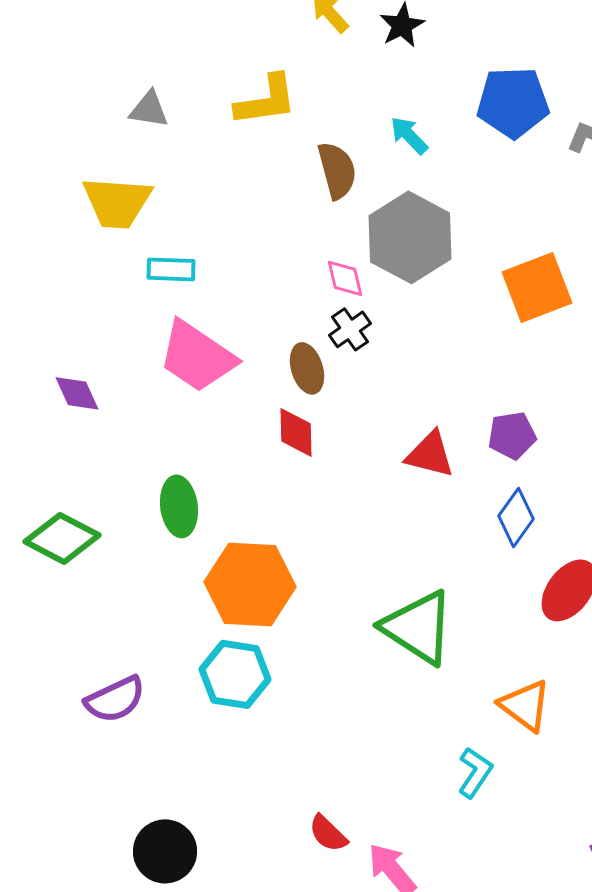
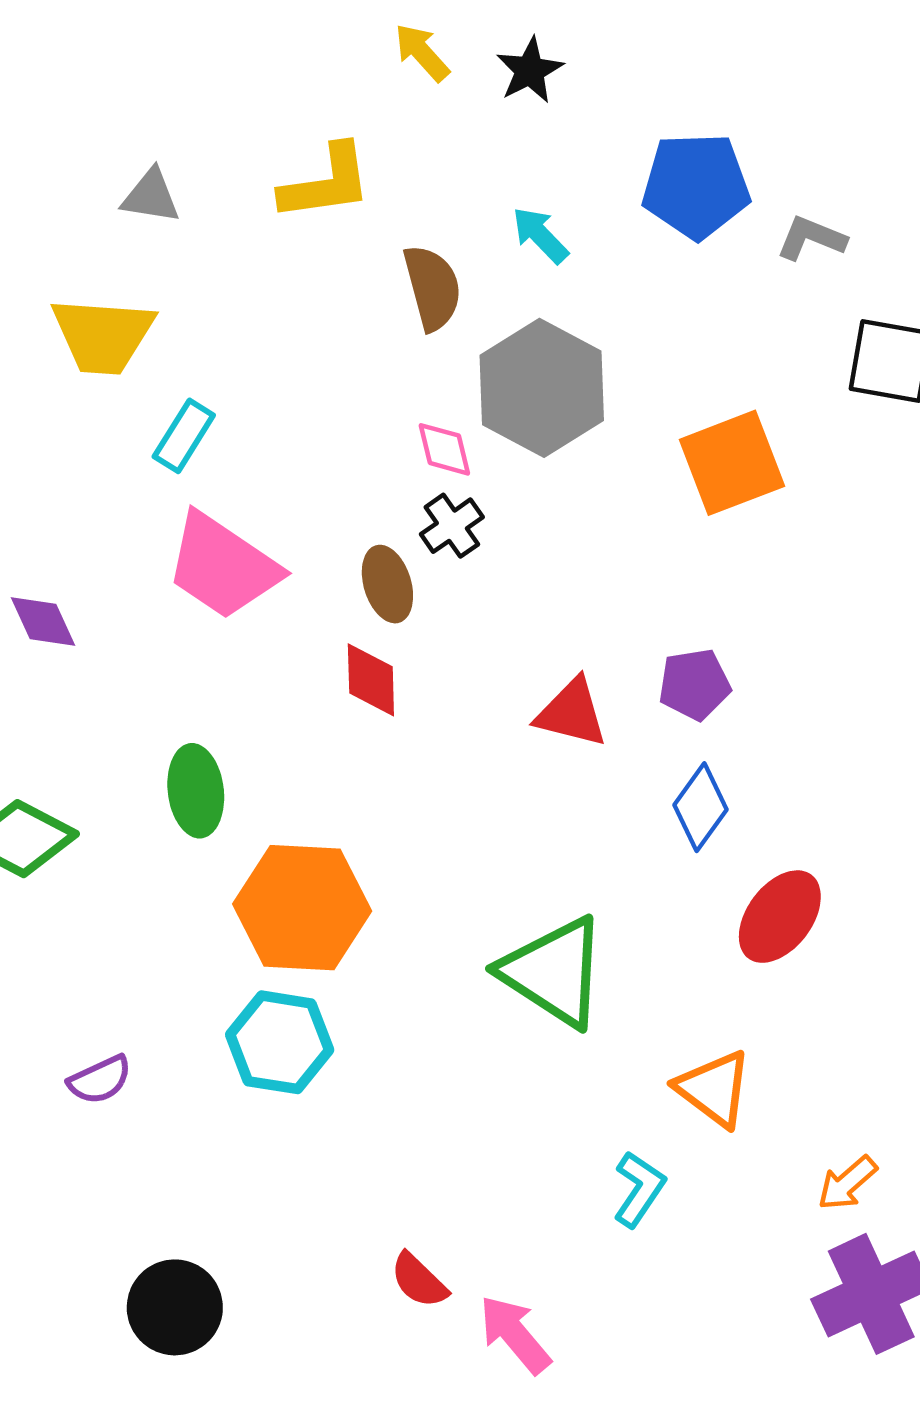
cyan rectangle: (171, 269) -> (184, 436), turned -60
purple semicircle: (115, 699) -> (100, 1080), size x0.7

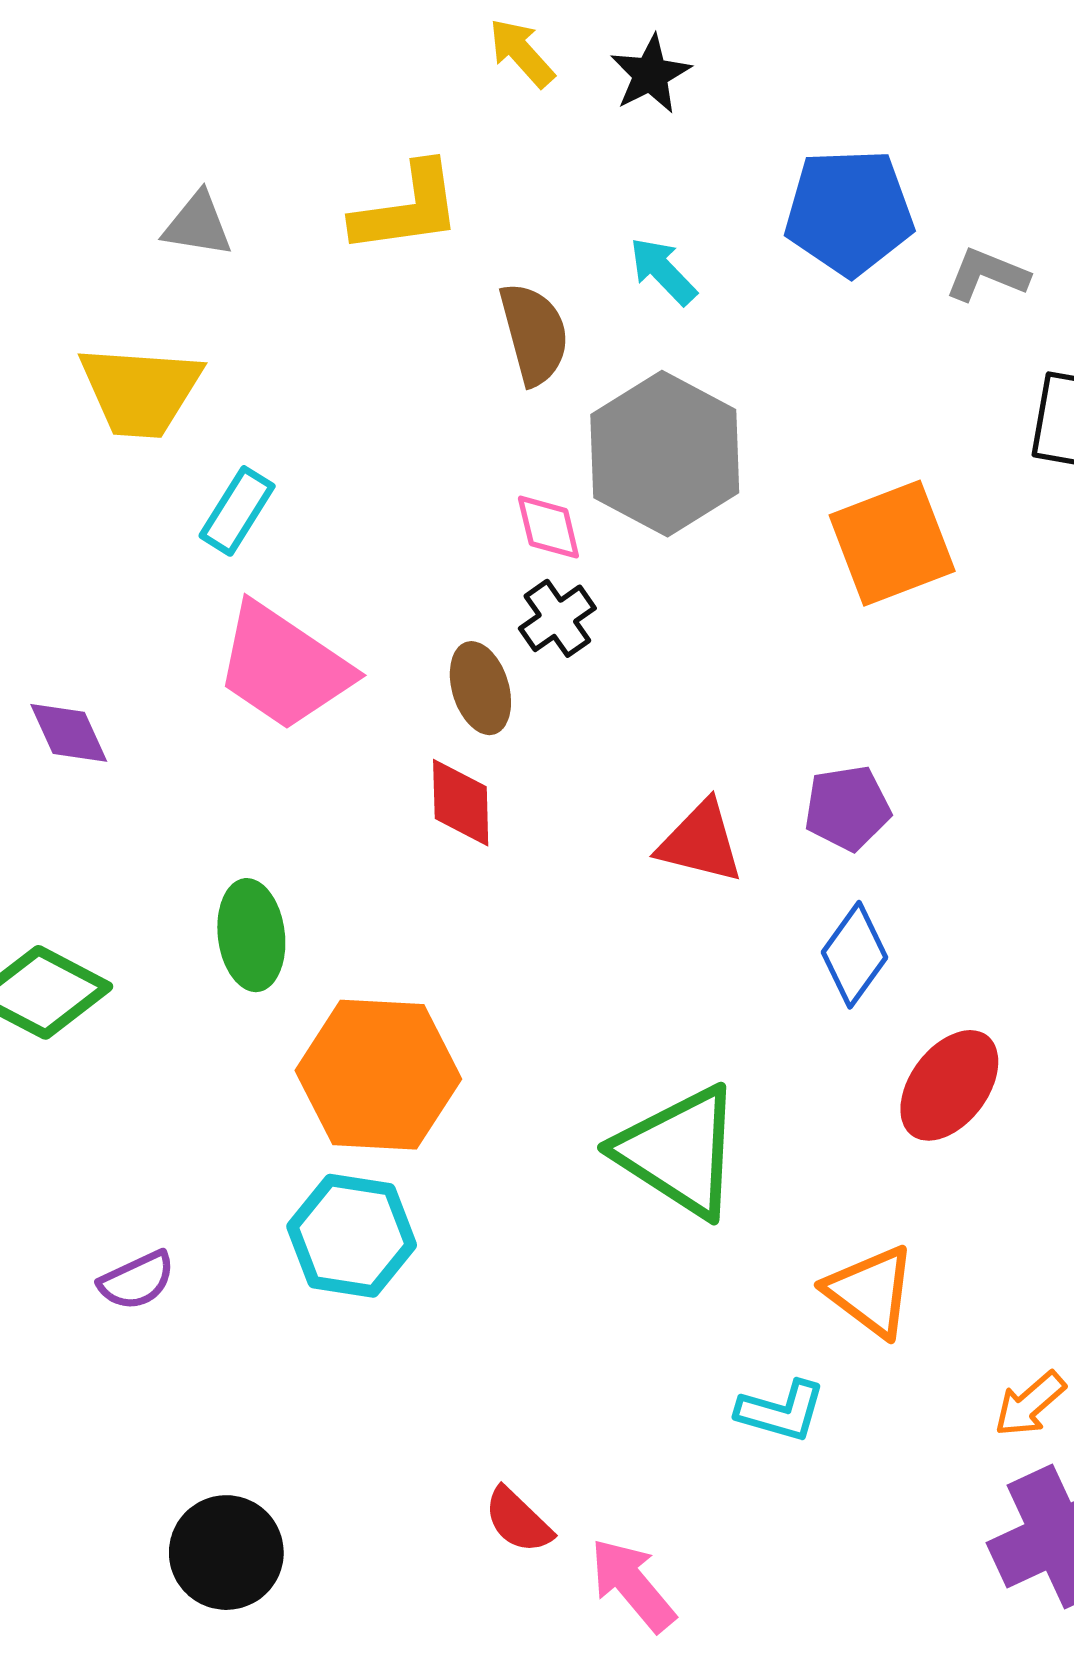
cyan L-shape: (639, 1189) -> (781, 1411), turned 72

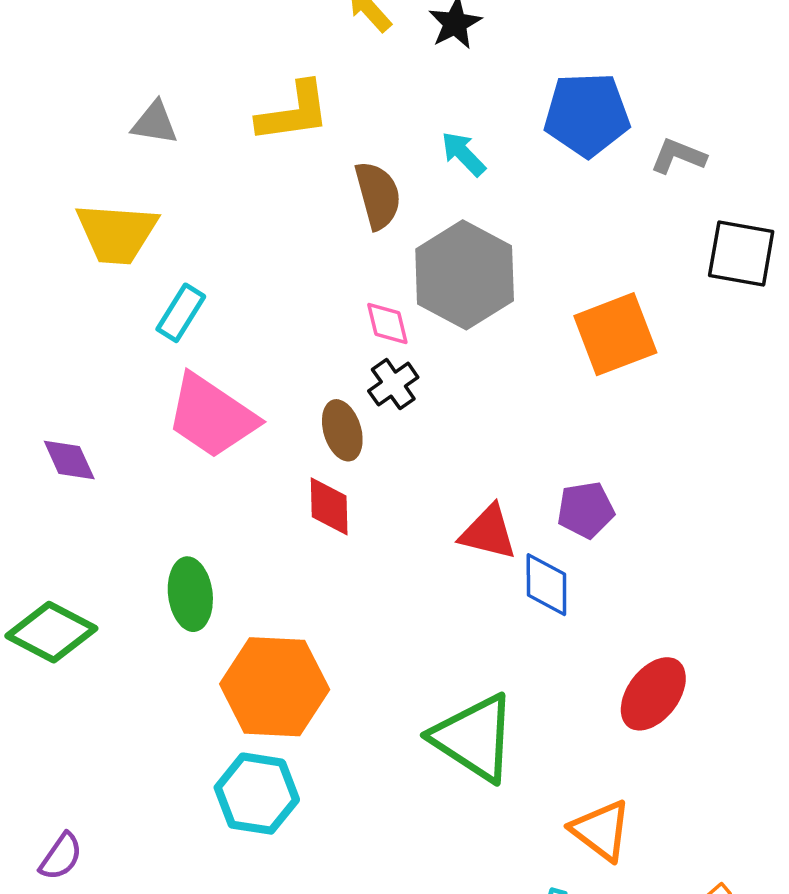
blue diamond: (854, 955) -> (546, 585), moved, turned -36
purple semicircle: (137, 1280) -> (61, 857), moved, turned -30

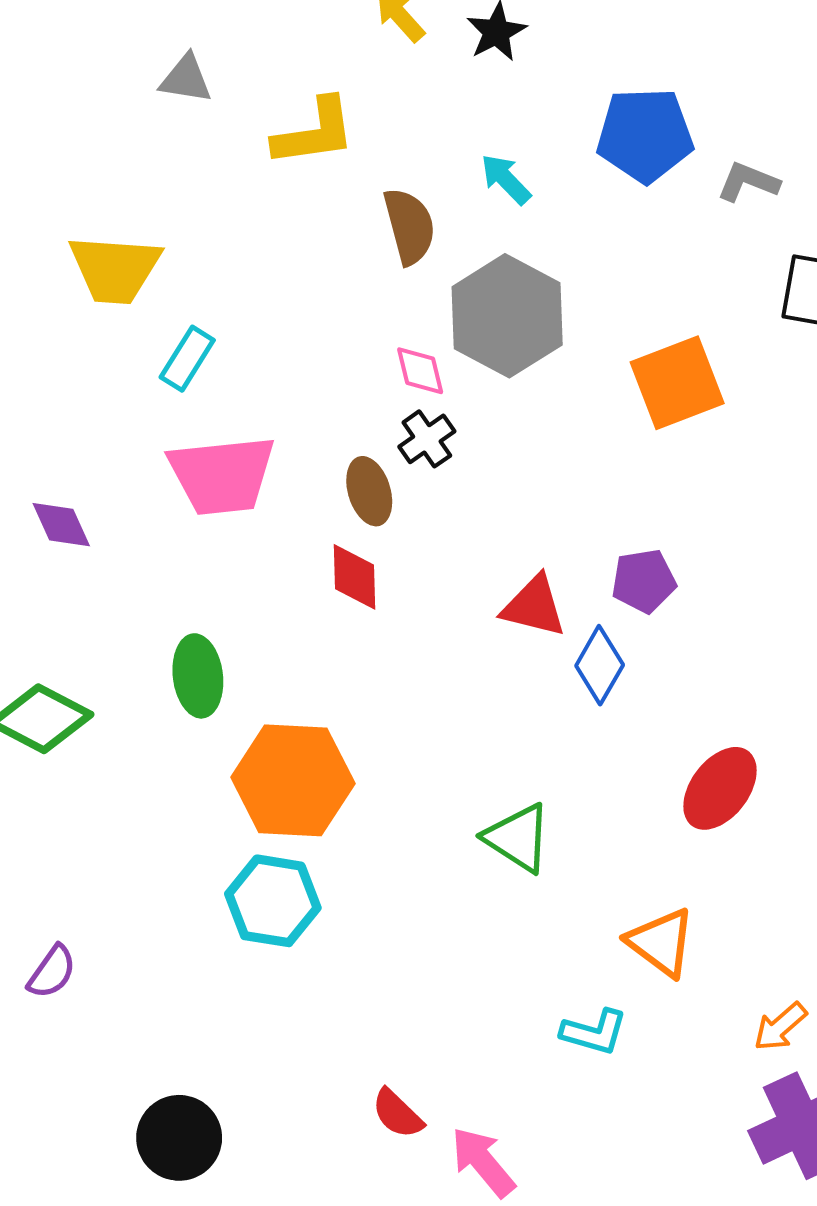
gray triangle: (155, 123) -> (186, 79), moved
pink trapezoid: (212, 416) -> (222, 475), turned -40
blue diamond: (546, 585) -> (600, 665), turned 30
green triangle: (474, 738) -> (518, 838), size x0.7

